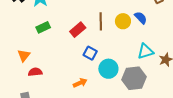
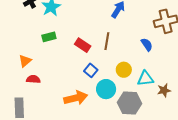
yellow circle: (123, 21) -> (124, 70), moved
red rectangle: (78, 30) -> (83, 45), turned 63
orange arrow: (80, 83) -> (76, 98), size x1.6

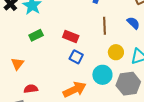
brown line: (107, 41) -> (104, 26), moved
blue square: (91, 70) -> (76, 57), moved
red semicircle: (33, 79) -> (31, 89), moved

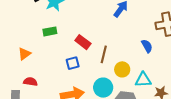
brown line: (104, 26) -> (104, 54), moved
blue square: (76, 57) -> (73, 63), moved, turned 32

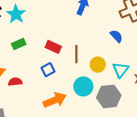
cyan triangle: (143, 80) -> (121, 70), turned -36
red semicircle: (30, 82) -> (15, 82), moved

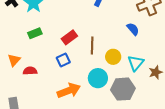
red rectangle: (53, 47) -> (69, 37), turned -63

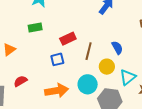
blue semicircle: (133, 29) -> (117, 48), moved
red semicircle: (30, 71) -> (20, 81), moved, turned -40

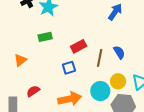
blue semicircle: (117, 48) -> (119, 52), moved
yellow circle: (107, 67) -> (118, 81), moved

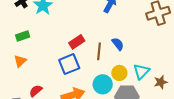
green rectangle: (45, 37) -> (23, 36), moved
blue square: (69, 68) -> (69, 64), size x1.5

